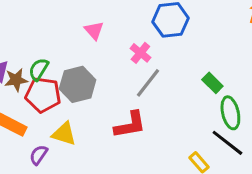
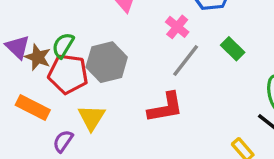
brown star: (16, 80) -> (38, 57), turned 30
green rectangle: (212, 83) -> (233, 49), moved
yellow triangle: (64, 134) -> (92, 118), turned 45

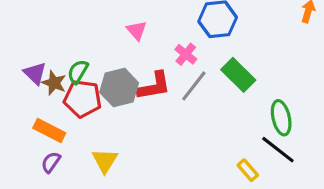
green rectangle: (233, 49) -> (238, 75), size x1.5
red L-shape: (165, 108) -> (154, 86), moved
yellow triangle: (92, 118) -> (105, 161), moved
purple semicircle: (63, 141) -> (51, 162), moved

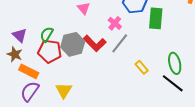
green rectangle: (238, 75) -> (156, 18), moved, turned 50
brown star: (54, 83) -> (15, 54), moved
red L-shape: (154, 86) -> (95, 43), turned 55
purple semicircle: (51, 162) -> (30, 91), size x1.5
yellow rectangle: (248, 170) -> (142, 67), moved

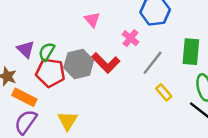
green rectangle: (156, 18) -> (191, 52), moved
purple triangle: (20, 35) -> (26, 49), moved
gray line: (120, 43) -> (153, 63), moved

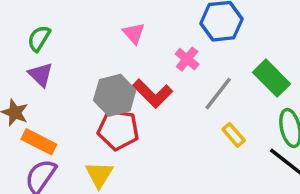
green semicircle: (47, 52) -> (39, 38), moved
green rectangle: (191, 52) -> (272, 78), turned -50
red pentagon: (50, 73) -> (118, 130), moved

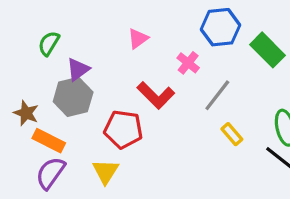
pink triangle: (134, 33) -> (138, 39), turned 35
purple triangle: (41, 75) -> (78, 69), moved, turned 40
green rectangle: (272, 78) -> (268, 50), moved
gray hexagon: (115, 95) -> (73, 97), moved

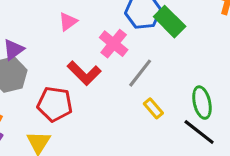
green rectangle: (268, 50) -> (170, 22), moved
pink cross: (188, 63) -> (114, 44), size x1.4

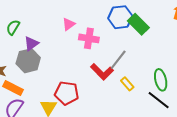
pink cross: (114, 44) -> (89, 38), moved, turned -30
red L-shape: (84, 73) -> (102, 72), moved
red pentagon: (55, 104) -> (67, 93), moved

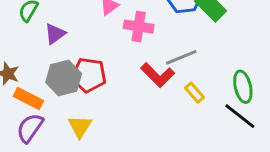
gray line: (118, 60) -> (181, 57), turned 30
gray hexagon: (28, 61) -> (64, 78), moved
red pentagon: (67, 93) -> (89, 75), moved

